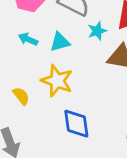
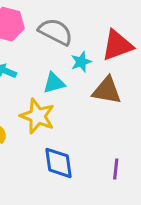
cyan triangle: (60, 42) -> (54, 83), moved

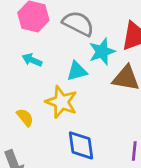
cyan star: (81, 62) -> (102, 52), size x1.4

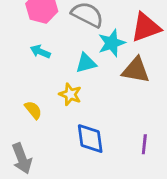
yellow star: (61, 102) -> (70, 94), size x0.7

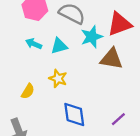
cyan triangle: (86, 63) -> (59, 46), moved
yellow semicircle: (33, 110) -> (28, 91), turned 70
purple line: (144, 144) -> (118, 119), turned 42

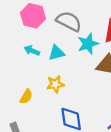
yellow star: (58, 79) -> (55, 84), turned -30

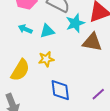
yellow semicircle: (26, 97) -> (20, 70), size x1.6

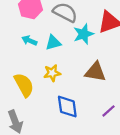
brown triangle: (92, 42) -> (95, 72), moved
yellow semicircle: (20, 70) -> (24, 85), turned -60

